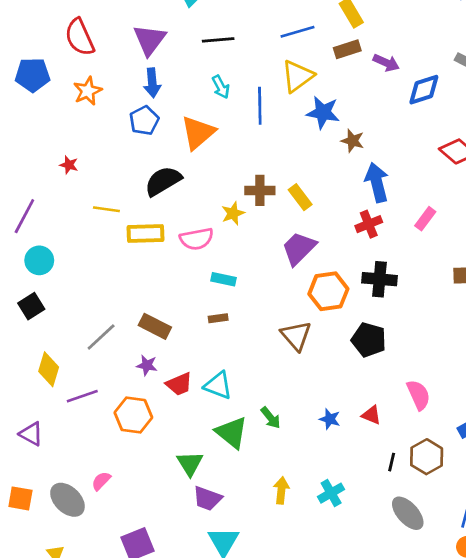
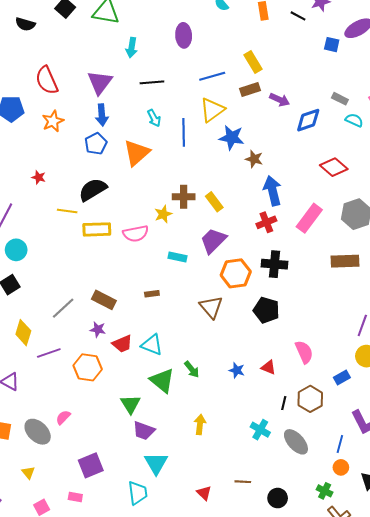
black semicircle: (163, 181) -> (93, 190), moved
pink rectangle: (425, 219) -> (309, 218), size x1.6
cyan rectangle: (223, 279) -> (177, 257), moved
cyan cross: (331, 493) -> (260, 430), moved, turned -30

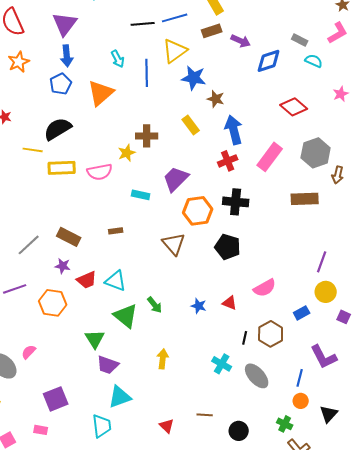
black line: (152, 82) -> (143, 24), moved
yellow rectangle: (214, 202) -> (191, 125), moved
pink semicircle: (304, 352) -> (265, 288), turned 85
cyan triangle: (156, 463) -> (120, 397), turned 40

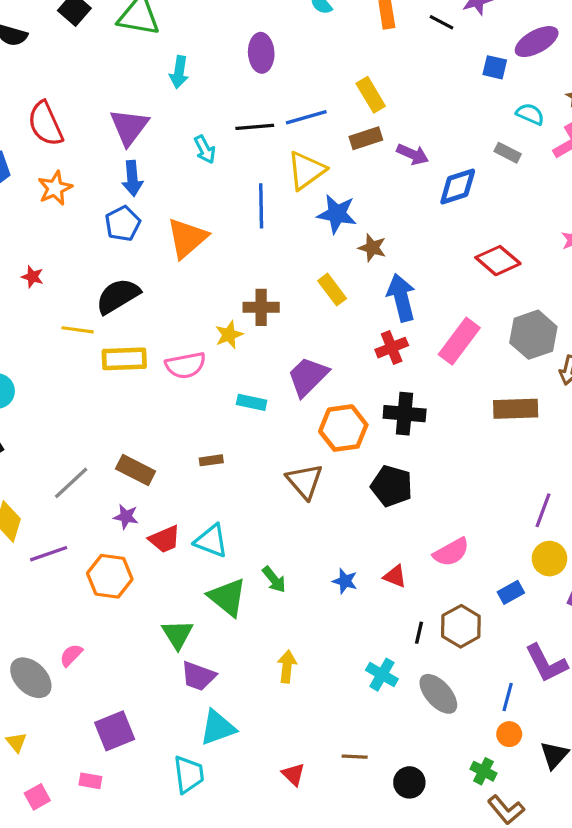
cyan arrow: (118, 59) -> (205, 149), moved
cyan semicircle: (314, 61) -> (530, 114), moved

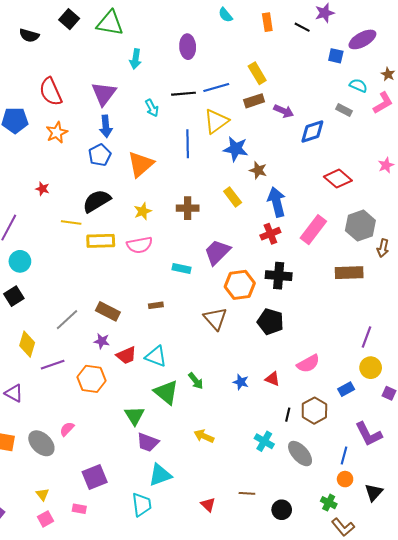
yellow star: (229, 335) -> (143, 211), moved
yellow arrow: (287, 666) -> (204, 436), turned -72
yellow triangle: (16, 742) -> (42, 494), moved

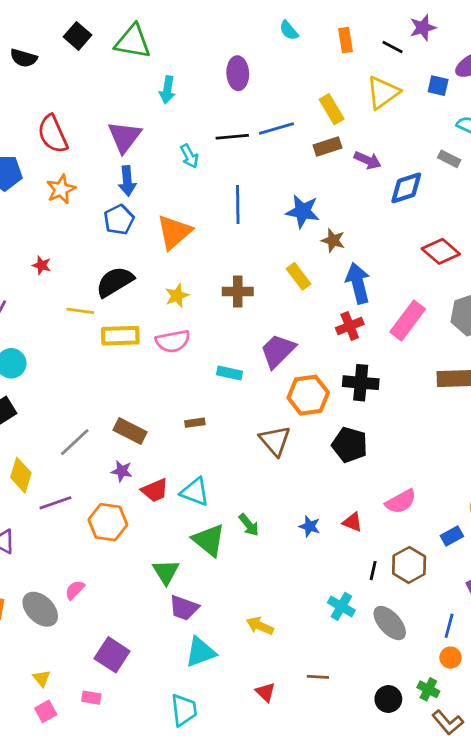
yellow triangle: (216, 121) -> (383, 93), moved
yellow arrow: (204, 436) -> (260, 626), moved
purple square: (95, 477) -> (112, 655), turned -35
cyan trapezoid: (142, 505) -> (184, 710), moved
black circle: (282, 510) -> (388, 699), moved

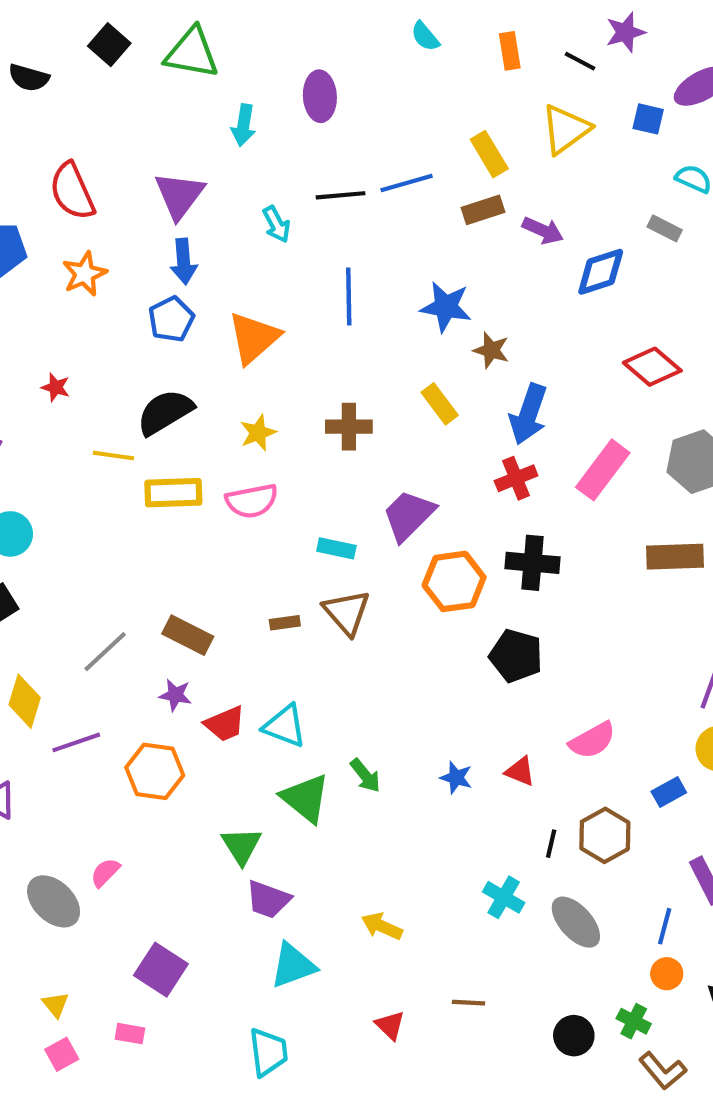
purple ellipse: (238, 73) -> (320, 96), moved
blue arrow: (358, 283) -> (528, 414), turned -147
brown triangle: (275, 441) -> (347, 612), moved

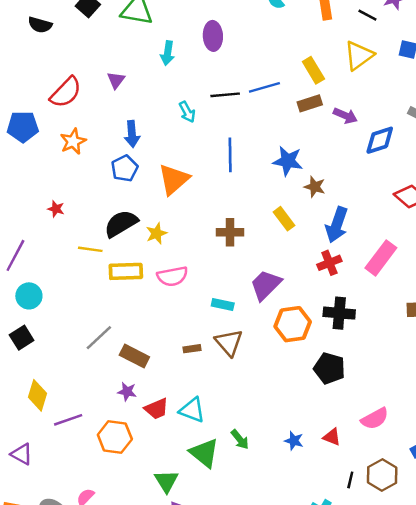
red semicircle: (72, 191) -> (66, 92), turned -112
purple triangle: (179, 195) -> (116, 80), moved, size x0.6
yellow star: (258, 433) -> (156, 233), moved
gray line: (105, 652) -> (99, 338), moved

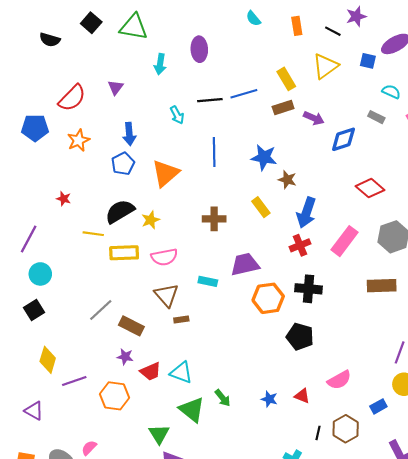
purple trapezoid: (266, 285) -> (245, 264), turned 32
brown triangle: (229, 343) -> (166, 295), moved

